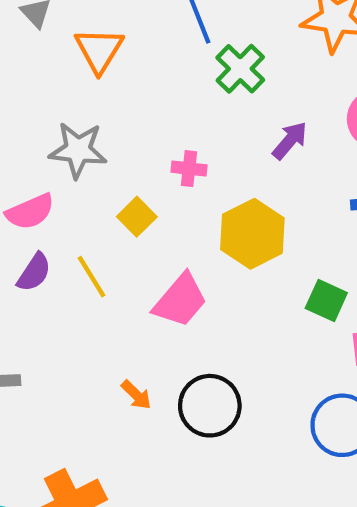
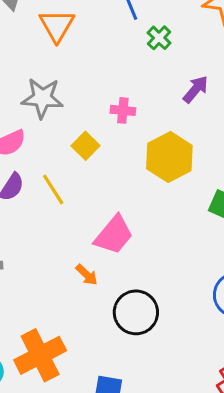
green cross: (240, 69) -> (159, 38), size x0.7
pink trapezoid: (180, 300) -> (114, 235), moved
black circle: (210, 406) -> (136, 312), moved

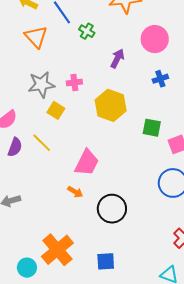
orange triangle: (57, 26) -> (36, 37), moved
gray star: (42, 98) -> (41, 85), moved

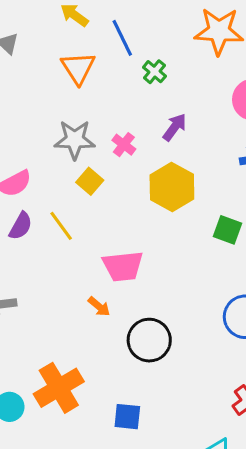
purple arrow: (117, 59) -> (175, 127), moved
pink cross: (74, 83) -> (124, 145), turned 35
pink trapezoid: (87, 163) -> (123, 266), turned 48

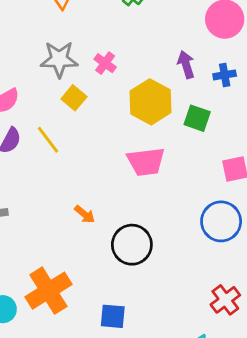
purple arrow: (175, 127) -> (186, 65), moved, turned -52
green square: (227, 230) -> (197, 118), moved
pink trapezoid: (123, 266) -> (146, 162), moved

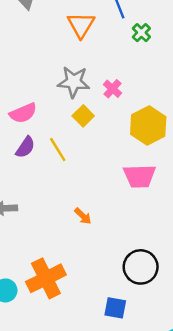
black circle: (132, 245) -> (141, 267), moved
blue square: (113, 316) -> (115, 308), moved

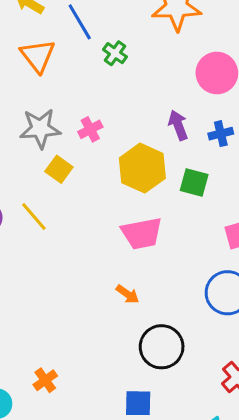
pink cross: (113, 89) -> (90, 129), turned 30
orange arrow: (83, 216) -> (127, 294), moved
orange cross: (46, 278) -> (45, 380), size x0.5

